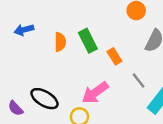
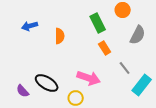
green rectangle: (88, 41) -> (98, 23), moved
pink arrow: (95, 93) -> (89, 78), turned -125

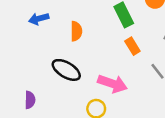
black ellipse: (47, 83) -> (66, 70), moved
purple semicircle: (23, 91) -> (30, 100), turned -136

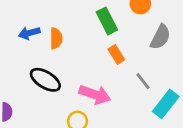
blue arrow: (39, 19) -> (29, 33), moved

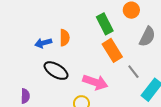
blue arrow: (29, 33) -> (43, 43), moved
orange rectangle: (116, 54) -> (112, 50), size x1.5

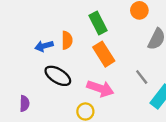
green rectangle: (105, 24) -> (98, 23), moved
orange rectangle: (112, 50) -> (104, 54), moved

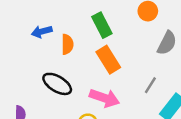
blue arrow: (44, 46) -> (42, 32), moved
gray line: (142, 77) -> (150, 85), turned 70

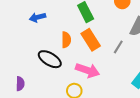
orange semicircle: (67, 44) -> (66, 40), moved
gray line: (150, 85) -> (118, 47), moved

